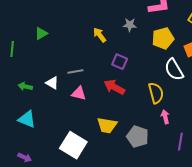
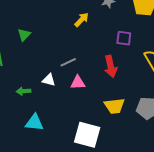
yellow arrow: (100, 35) -> (82, 20), turned 98
purple square: (120, 62) -> (124, 38), moved
red arrow: (114, 87) -> (111, 66), turned -115

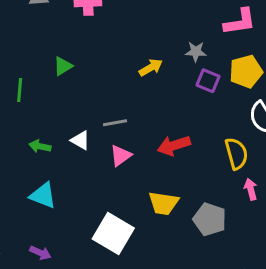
purple square: (124, 38) -> (208, 81), moved
red arrow: (111, 66) -> (174, 145), turned 70
pink triangle: (78, 83) -> (121, 156), turned -49

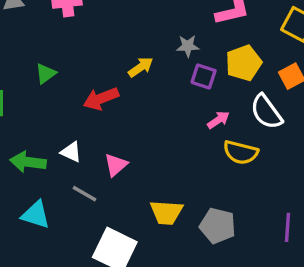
gray line: (115, 123) -> (84, 194), moved, turned 45
red arrow: (174, 145) -> (101, 99), moved
green arrow: (40, 146) -> (28, 162), size x1.5
yellow semicircle: (236, 154) -> (241, 152), turned 124
pink arrow: (251, 189) -> (218, 120), moved, turned 75

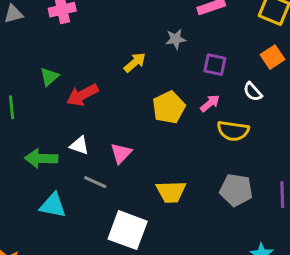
yellow pentagon: (244, 63) -> (169, 107), moved
purple square: (204, 76) -> (215, 65), moved
red arrow: (101, 99) -> (82, 95), moved
white semicircle: (266, 112) -> (253, 92), size x0.6
gray pentagon: (218, 226) -> (236, 190), moved

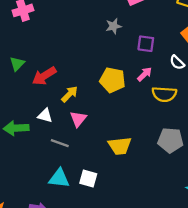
yellow arrow: (135, 62) -> (70, 94), moved
yellow pentagon: (169, 107) -> (112, 80), turned -30
cyan triangle: (53, 205) -> (59, 178), moved
white square: (128, 230) -> (88, 179), size x0.6

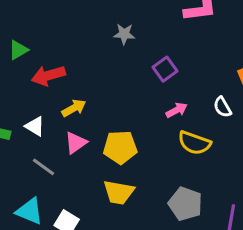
gray star: (114, 26) -> (124, 34), moved
purple square: (146, 44) -> (165, 69), moved, turned 30
yellow pentagon: (112, 80) -> (120, 147), moved, turned -30

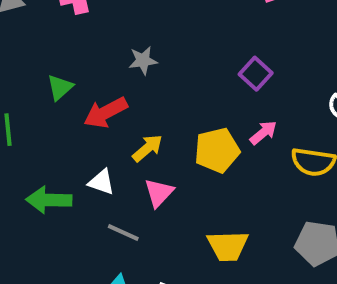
gray star: (124, 34) -> (143, 60), moved
pink arrow: (177, 110) -> (263, 133), moved
yellow pentagon: (120, 147) -> (217, 150), moved

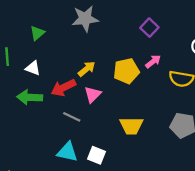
gray star: (143, 60) -> (85, 19), size x1.6
red arrow: (106, 113) -> (63, 88), moved
white triangle: (101, 182) -> (33, 68), moved

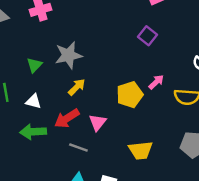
gray star: (85, 19) -> (68, 55), moved
purple square: (149, 28) -> (148, 36), moved
yellow arrow: (87, 69) -> (77, 87), moved

